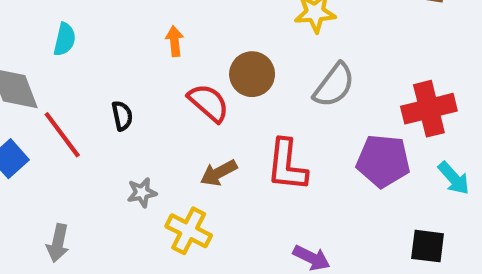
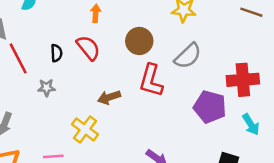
red semicircle: (209, 103) -> (88, 48), moved
red L-shape: (287, 165) -> (151, 80), moved
gray star: (142, 193) -> (46, 88), moved

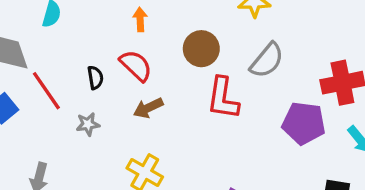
brown arrow: (109, 97) -> (148, 108), moved

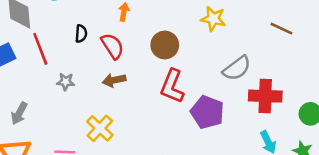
gray semicircle: (267, 60) -> (237, 68), moved
black semicircle: (95, 78) -> (81, 34), moved
purple pentagon: (304, 123) -> (207, 112), moved

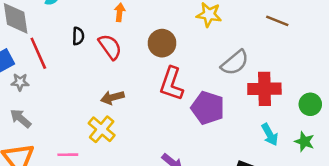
brown arrow: (114, 80) -> (112, 97), moved
gray star: (66, 82) -> (20, 82), moved
gray arrow: (19, 113) -> (21, 118), turned 105

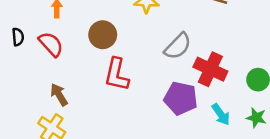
red cross: (264, 89) -> (210, 69), turned 32
brown arrow: (112, 97) -> (59, 95), turned 80
purple pentagon: (208, 108) -> (181, 98), moved

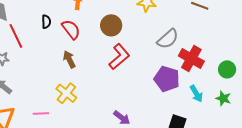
red L-shape: (117, 74) -> (119, 57), turned -148
brown arrow: (59, 95) -> (69, 59), moved

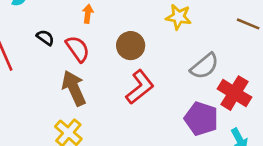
black semicircle: (46, 22) -> (45, 38), turned -56
brown arrow: (69, 59) -> (74, 88), size x1.5

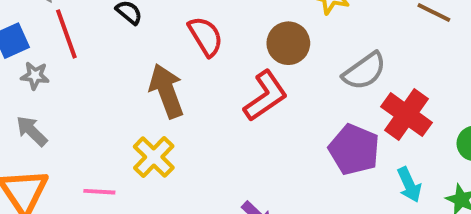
brown circle: (131, 46) -> (288, 43), moved
red semicircle: (78, 49) -> (206, 36), moved

